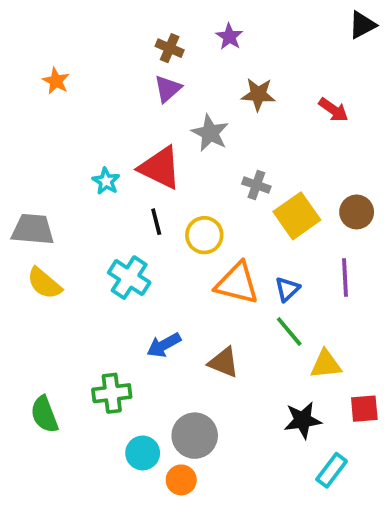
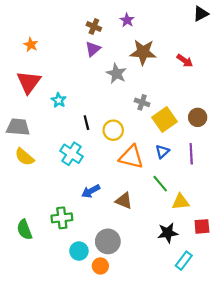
brown star: (258, 94) -> (143, 52), size x1.4
red triangle: (160, 168) -> (29, 82), moved, turned 40
blue triangle: (287, 289) -> (162, 152), moved

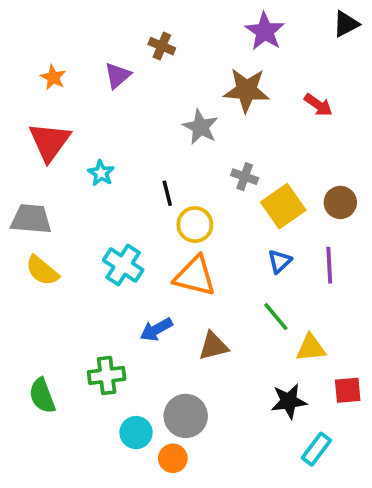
purple star: (127, 20) -> (265, 31), moved, size x1.5
purple triangle: (93, 49) -> (118, 75), moved
black line: (86, 123) -> (167, 193), moved
orange triangle: (131, 157) -> (195, 276), moved
brown triangle: (124, 201) -> (213, 346), turned -36

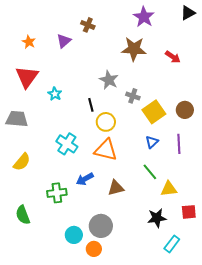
gray star: (200, 127) -> (109, 80), moved
yellow semicircle: (42, 271) -> (22, 162), moved, turned -90
green cross: (107, 375) -> (57, 193), moved

